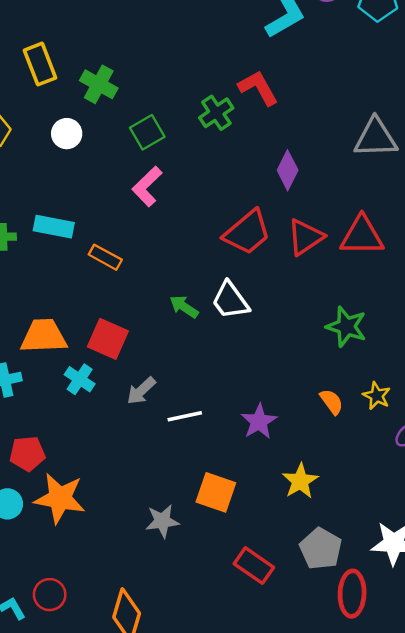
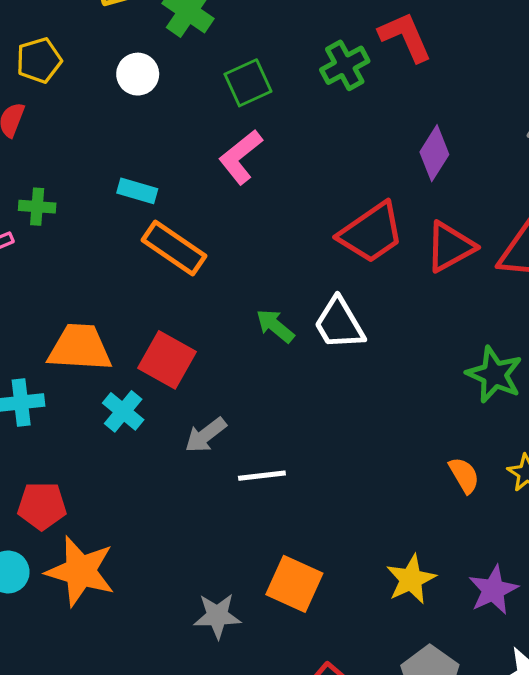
cyan rectangle: (54, 227) -> (137, 191), moved, size x0.7
orange rectangle: (105, 257) -> (174, 248), size x1.4
purple star: (259, 422) -> (493, 590), moved

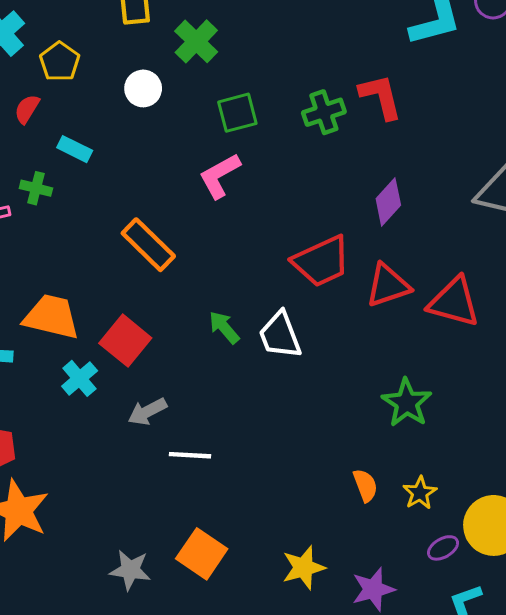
yellow pentagon: (39, 60) -> (60, 62), turned -30
cyan rectangle: (137, 191) -> (75, 149), moved

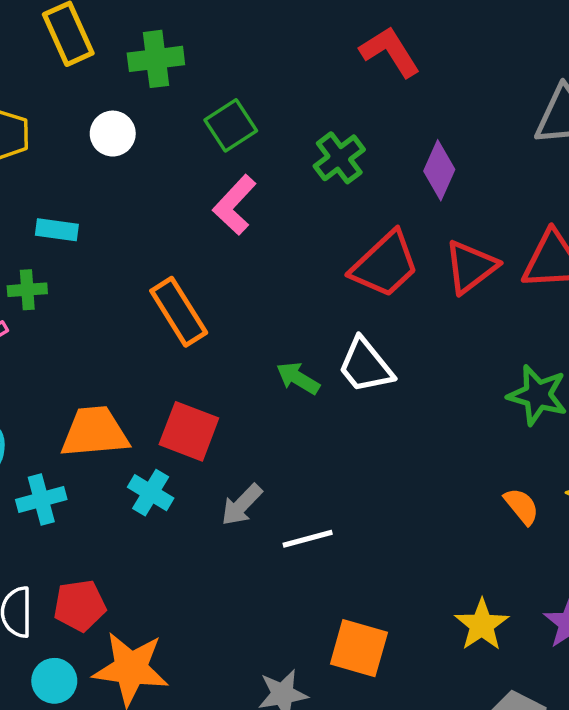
green cross: (196, 41) -> (156, 59), turned -33
green cross: (324, 112) -> (339, 158), moved
orange rectangle: (148, 245) -> (179, 312), turned 32

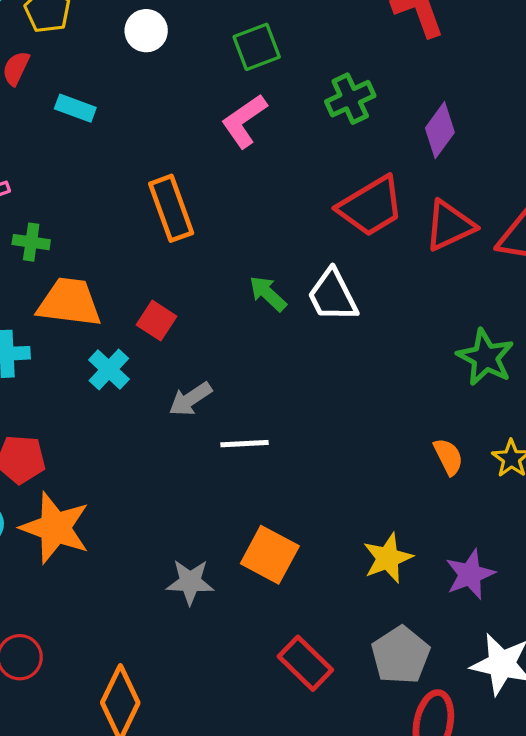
green cross: (27, 290) -> (31, 242), moved
red square: (189, 431) -> (157, 321), size x0.7

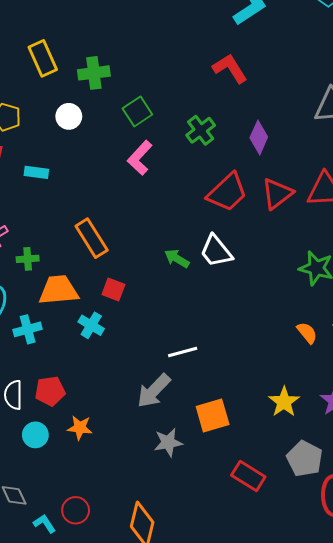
orange rectangle: (171, 208) -> (92, 238), moved
gray arrow: (190, 399) -> (154, 391), moved, size x1.4
orange star: (55, 528) -> (80, 428), size x0.6
orange square: (270, 555) -> (213, 416), turned -32

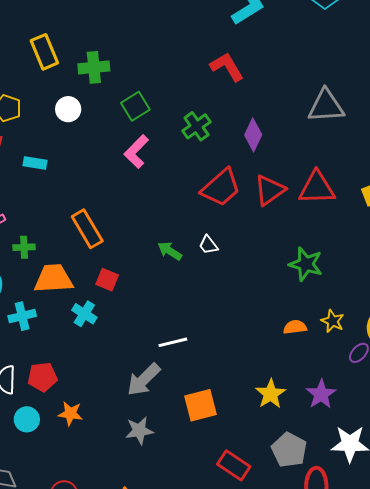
white trapezoid: (216, 251) -> (208, 245), size x0.6
orange semicircle: (307, 333) -> (295, 327), turned -60
gray star: (168, 442) -> (139, 431), moved

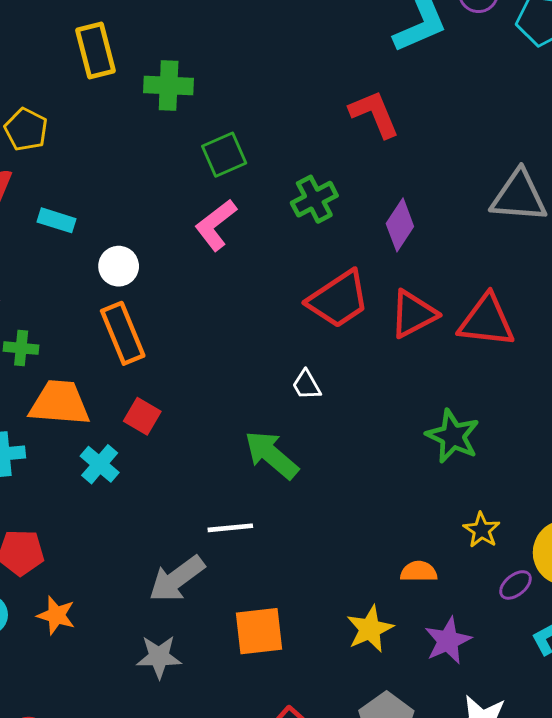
white circle: (68, 109) -> (119, 266), moved
green arrow: (170, 251) -> (271, 455), moved, size x1.5
orange semicircle: (295, 327) -> (419, 572), moved

